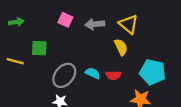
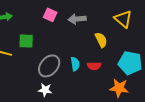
yellow triangle: (129, 24) -> (123, 19), moved
cyan semicircle: (93, 73) -> (75, 64), turned 56

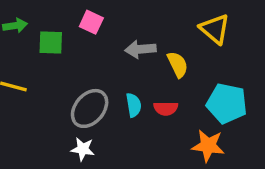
gray arrow: (77, 19) -> (140, 49), moved
green square: (26, 41) -> (51, 42), moved

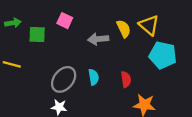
yellow semicircle: (178, 64) -> (124, 29), moved
cyan pentagon: (227, 103) -> (163, 55), moved
red semicircle: (166, 108) -> (126, 79), moved, turned -98

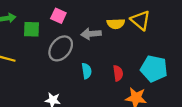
yellow semicircle: (124, 29) -> (116, 24), turned 114
cyan pentagon: (163, 55) -> (154, 69), moved
gray ellipse: (64, 79) -> (61, 48), moved

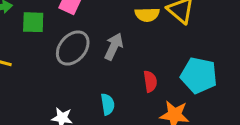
gray arrow: (91, 34) -> (114, 47), moved, turned 120
cyan semicircle: (87, 71) -> (108, 104), moved

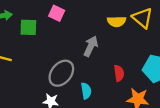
gray ellipse: (73, 48) -> (61, 73), moved

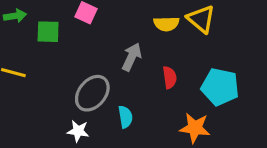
red semicircle: (119, 73) -> (170, 77), moved

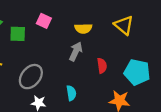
yellow semicircle: (166, 24) -> (83, 28), moved
gray ellipse: (92, 93) -> (31, 77), moved

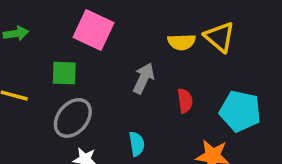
pink square: (44, 21) -> (94, 30), size x1.6
yellow semicircle: (83, 28) -> (182, 42), moved
green square: (18, 34) -> (64, 73), moved

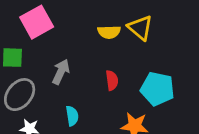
pink square: (94, 30) -> (37, 22), turned 36
gray arrow: (144, 78) -> (61, 72), moved

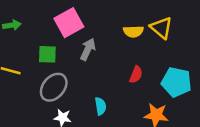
gray arrow: (61, 72) -> (88, 49), moved
red semicircle: (112, 80) -> (136, 75), turned 30

